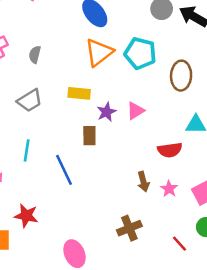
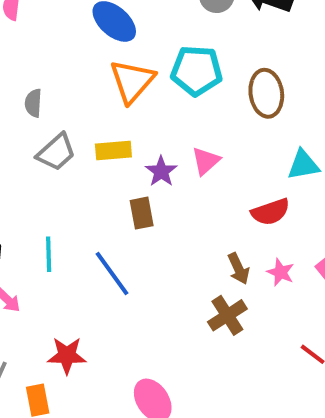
gray trapezoid: (30, 101) -> (56, 152), moved
brown cross: (129, 228) -> (227, 315), moved

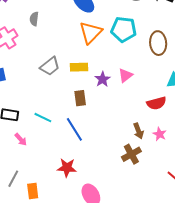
gray semicircle: (33, 103) -> (34, 19), moved
brown rectangle: (142, 213) -> (80, 98), moved
cyan line: (49, 254) -> (43, 118), turned -66
red star: (67, 355) -> (67, 168), moved

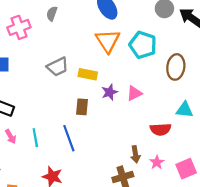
orange triangle: (91, 33) -> (108, 41), turned -30
cyan line: (43, 118) -> (35, 138), moved, turned 42

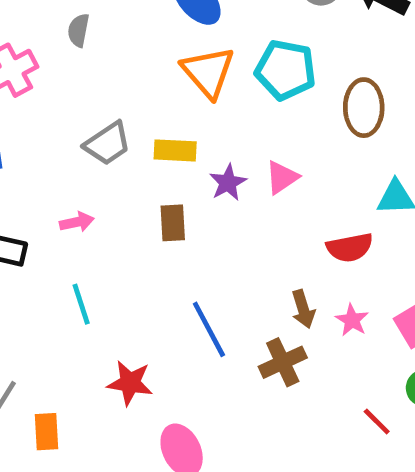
pink arrow: (11, 137) -> (77, 222), moved, turned -64
blue line: (69, 138) -> (209, 329), moved

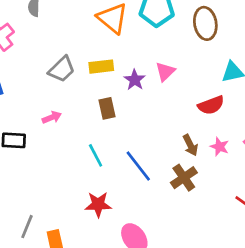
cyan line: (81, 304) -> (96, 155), moved

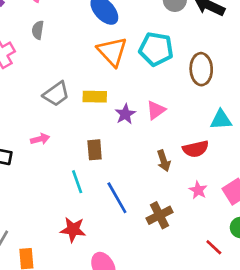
brown rectangle: (107, 108) -> (95, 150), moved
brown arrow: (190, 145) -> (164, 161), moved

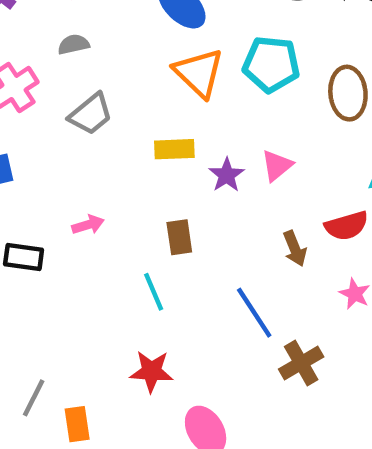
gray semicircle: (38, 30) -> (74, 44), turned 72
gray trapezoid: (56, 94) -> (91, 114), moved
blue line: (117, 198) -> (254, 313), moved
brown cross: (159, 215) -> (301, 363), moved

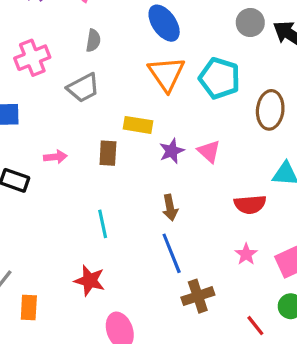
gray semicircle: (74, 44) -> (93, 41), moved, turned 100
pink triangle: (277, 166) -> (209, 151), turned -50
pink arrow: (88, 225) -> (55, 157), moved
brown rectangle: (179, 237) -> (108, 153), moved
brown arrow: (295, 249) -> (170, 208), moved

